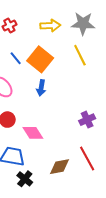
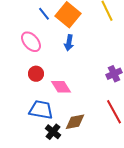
brown diamond: (60, 167) -> (75, 122), moved

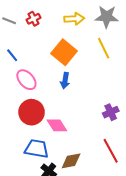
blue line: (44, 14) -> (12, 55), moved
red circle: (36, 74) -> (32, 112), size x1.6

